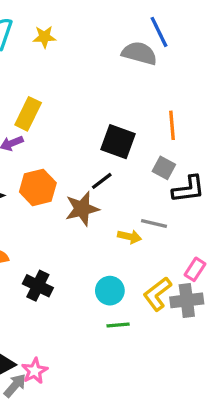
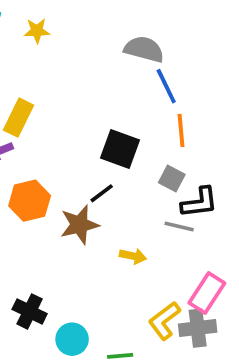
blue line: (159, 32) -> (166, 86), moved
gray line: (154, 223) -> (179, 227), moved
pink rectangle: (195, 269) -> (207, 293), size x1.5
cyan circle: (110, 291) -> (72, 339), moved

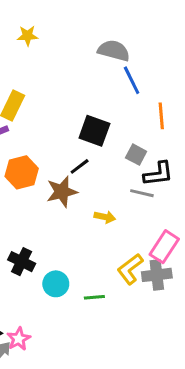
orange line: (181, 130) -> (161, 116), moved

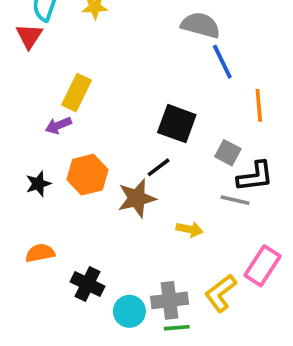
gray cross: (157, 275) -> (170, 300), moved

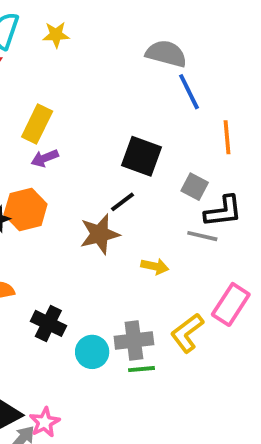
purple arrow: (58, 125) -> (45, 158), moved
orange hexagon: (87, 175) -> (26, 209), moved

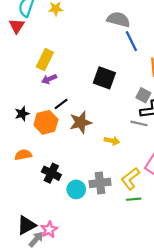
gray square: (195, 187) -> (143, 95), moved
black line: (123, 202) -> (61, 104), moved
orange hexagon: (26, 209) -> (46, 122), moved
green line: (141, 369) -> (134, 199), moved

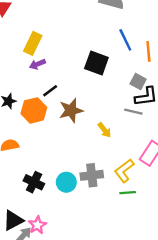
blue line: (131, 41) -> (125, 40), moved
yellow arrow: (112, 141) -> (104, 130), turned 40
black cross: (51, 173) -> (34, 182), moved

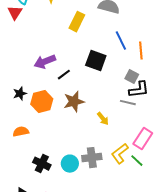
yellow rectangle: (33, 43) -> (77, 22), moved
purple arrow: (37, 64) -> (45, 62), size x1.5
black line: (50, 91) -> (64, 75), moved
green line: (128, 193) -> (137, 161), moved, turned 48

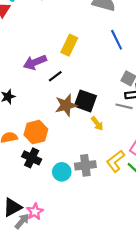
yellow rectangle: (77, 22) -> (69, 45), moved
black square: (96, 61) -> (85, 101), moved
orange hexagon: (42, 102) -> (36, 132), moved
black cross: (42, 164) -> (32, 158), moved

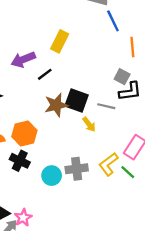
blue line: (117, 40) -> (113, 21), moved
gray line: (124, 106) -> (106, 106), moved

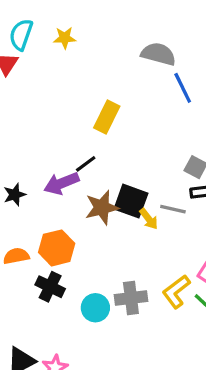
purple arrow: (23, 60) -> (61, 183), moved
yellow arrow: (89, 124) -> (149, 219), moved

